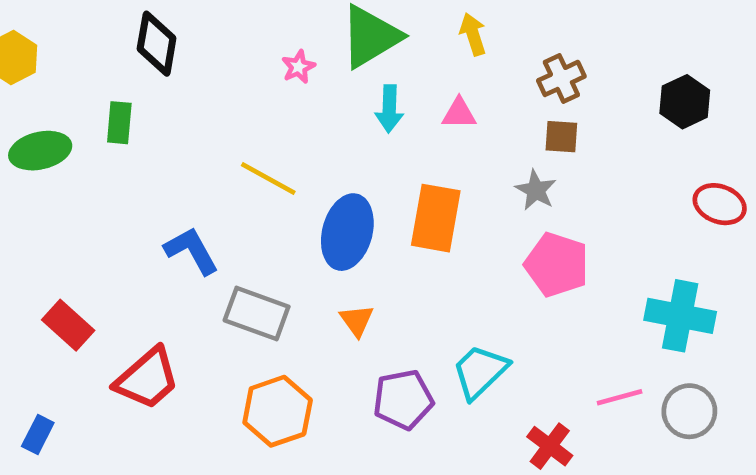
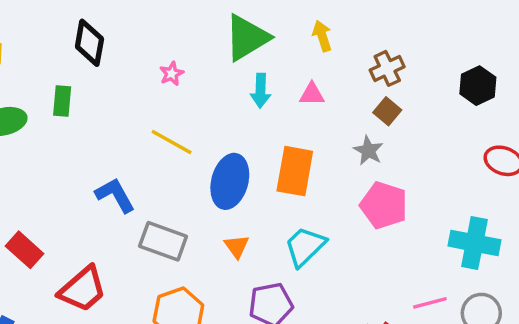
pink star: (298, 67) -> (172, 74), moved
brown square: (561, 137) -> (387, 111), turned 36
cyan trapezoid: (480, 372) -> (305, 246), moved

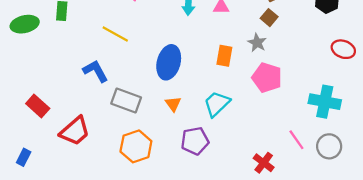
yellow line: (172, 142) -> (115, 34), moved
orange rectangle: (295, 171) -> (224, 56), moved, size x0.7
pink line: (430, 303) -> (296, 140), turned 70

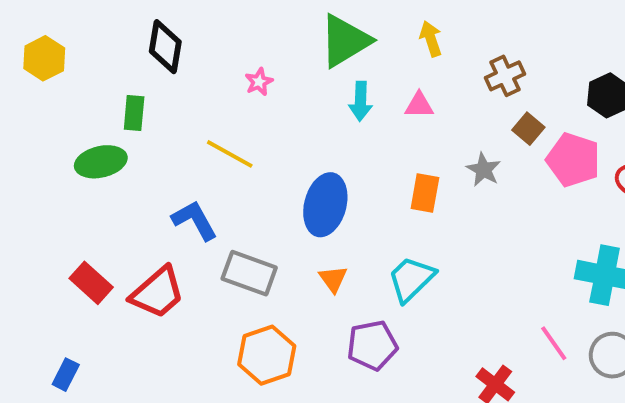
brown square: (269, 18) -> (528, 129), moved
green ellipse: (25, 24) -> (101, 162), moved
pink pentagon: (267, 78) -> (573, 160), moved
red trapezoid: (75, 131) -> (157, 293), moved

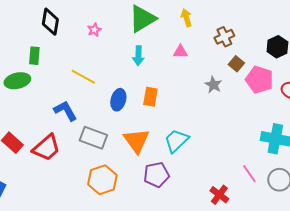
pink star: (259, 82) -> (94, 30), moved
cyan arrow: (360, 101) -> (138, 56), moved
orange rectangle: (425, 193) -> (150, 97), moved
blue ellipse: (325, 205) -> (118, 100), moved, size x0.7
orange triangle: (333, 279) -> (136, 141), size x1.8

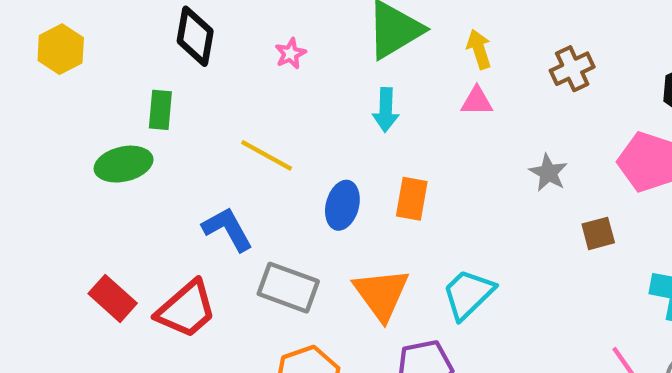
yellow arrow: (186, 18) -> (479, 49), moved
brown square: (236, 64) -> (598, 233), moved, turned 35

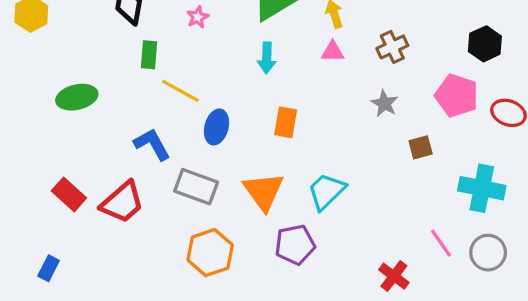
brown cross: (572, 69) -> (392, 47), moved
green rectangle: (160, 110) -> (149, 55), moved
blue ellipse: (342, 205) -> (217, 127), moved

